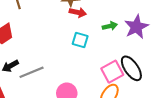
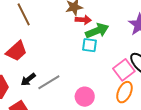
green arrow: (110, 26) -> (97, 31), moved, size x1.6

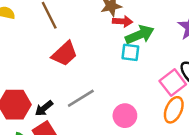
red trapezoid: (16, 51) -> (65, 54), moved
black arrow: (28, 79) -> (44, 108), moved

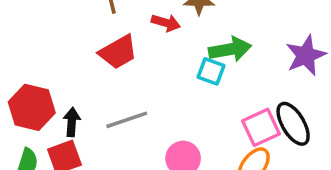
red arrow: (122, 21) -> (166, 23), moved
black arrow: (44, 108) -> (72, 122), turned 120

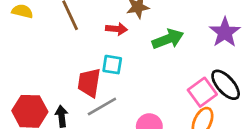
red trapezoid: (118, 52) -> (89, 83), moved, turned 140
cyan square: (211, 71) -> (112, 65), moved

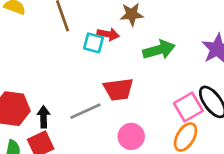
cyan square: (112, 65) -> (94, 43), moved
red trapezoid: (89, 83) -> (118, 89), moved, turned -112

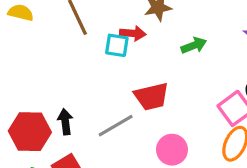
green arrow: (159, 50) -> (194, 45), size x0.7
black arrow: (44, 117) -> (65, 122), moved

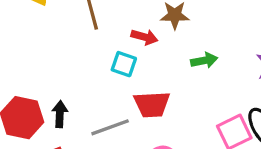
cyan square: (117, 45) -> (124, 64), moved

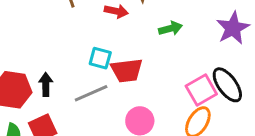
cyan square: (124, 64) -> (100, 58), moved

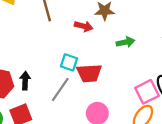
gray line: (91, 93) -> (60, 90), turned -35

